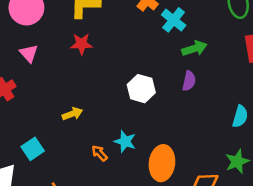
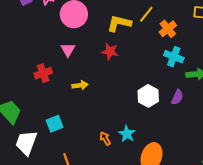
cyan cross: (174, 20) -> (174, 57), moved, turned -30
purple semicircle: (189, 81) -> (177, 97), moved
yellow arrow: (72, 114) -> (80, 85), moved

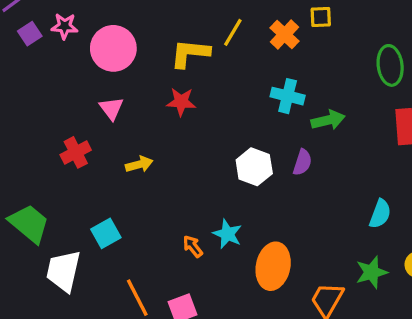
orange cross: (168, 29) -> (285, 34), moved

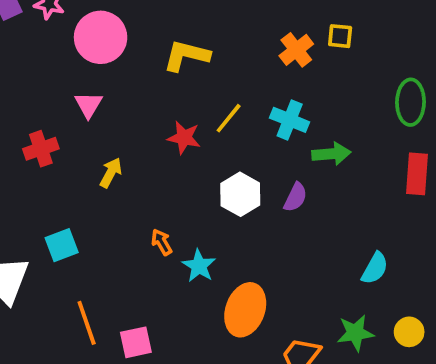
yellow line: (233, 32) -> (229, 118), moved
red star: (181, 102) -> (184, 138), moved
yellow arrow: (139, 164) -> (111, 173), turned -55
orange arrow: (193, 246) -> (162, 242), moved

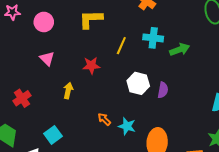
pink circle: (101, 37) -> (44, 22), size x0.7
red star: (184, 138) -> (91, 66), moved
red cross: (41, 149) -> (22, 98), moved
purple semicircle: (295, 197) -> (163, 90), moved

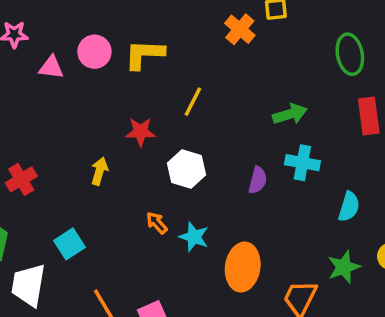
pink circle: (44, 22) -> (94, 52), moved
cyan cross: (153, 38) -> (302, 163), moved
pink triangle: (47, 59) -> (51, 67), moved, turned -42
white hexagon: (138, 83) -> (187, 169), moved

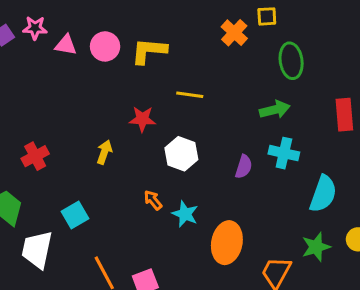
green ellipse: (350, 54) -> (291, 61), moved
pink triangle: (51, 67) -> (66, 45), moved
yellow line: (193, 102) -> (190, 95), turned 68
cyan semicircle: (349, 207) -> (323, 194), size x1.4

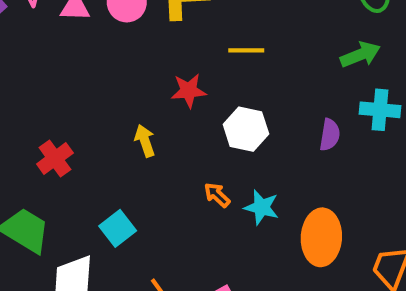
yellow arrow: (104, 152) -> (145, 141), turned -30

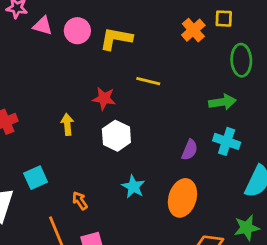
white hexagon: (246, 129) -> (116, 136), moved
orange arrow: (217, 195) -> (80, 201), moved
orange ellipse: (321, 237) -> (182, 198), moved

